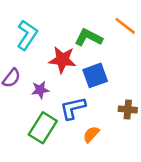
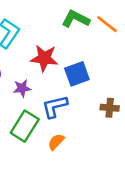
green L-shape: (89, 38) -> (76, 19), moved
orange semicircle: (91, 134) -> (56, 142), moved

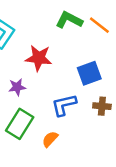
blue square: (77, 74) -> (89, 73), moved
blue L-shape: (55, 107) -> (64, 105), moved

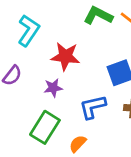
purple star: (17, 87) -> (53, 88), moved

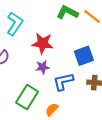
purple star: (53, 88) -> (43, 67), moved

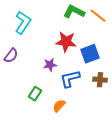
red star: (43, 43) -> (66, 42), moved
green rectangle: (27, 97) -> (35, 94), size x0.6

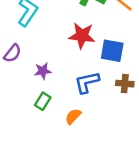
blue square: (90, 54) -> (112, 51), turned 30
purple star: (50, 65) -> (43, 71), moved

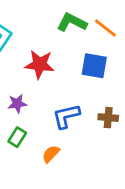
red star: (82, 36) -> (40, 64), moved
blue square: (112, 51) -> (94, 66), moved

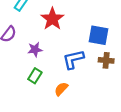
red star: (40, 64) -> (52, 19), turned 30
blue square: (94, 66) -> (98, 35), moved

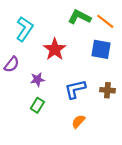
blue square: (98, 35) -> (101, 49), moved
orange semicircle: (61, 89) -> (78, 121), moved

